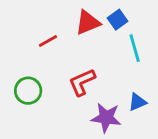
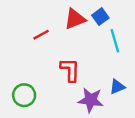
red L-shape: (82, 82) -> (70, 70), turned 115
green circle: (28, 91) -> (24, 95), moved

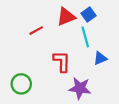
cyan line: (115, 41) -> (85, 37), moved
blue triangle: (117, 87) -> (100, 58), moved

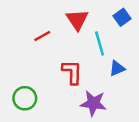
blue square: (88, 15) -> (122, 17), moved
red triangle: (66, 17) -> (77, 20), turned -42

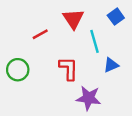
green circle: (25, 98) -> (18, 70), moved

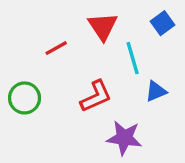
red L-shape: (69, 69) -> (96, 96), turned 65

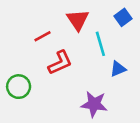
red L-shape: (96, 96) -> (60, 63), moved
green circle: (25, 98) -> (19, 87), moved

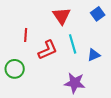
red line: (42, 36) -> (26, 35), moved, turned -56
cyan line: (100, 44) -> (73, 44), moved

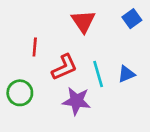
cyan line: (73, 44) -> (98, 74), moved
purple star: (75, 83) -> (77, 101), moved

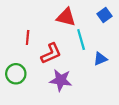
red triangle: (83, 21) -> (66, 17), turned -42
cyan line: (98, 74) -> (81, 40), moved

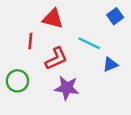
red triangle: (66, 17) -> (53, 19), moved
cyan line: (81, 40) -> (89, 43), turned -48

